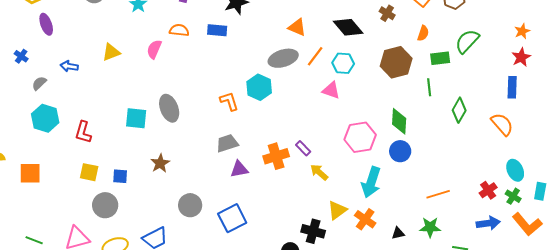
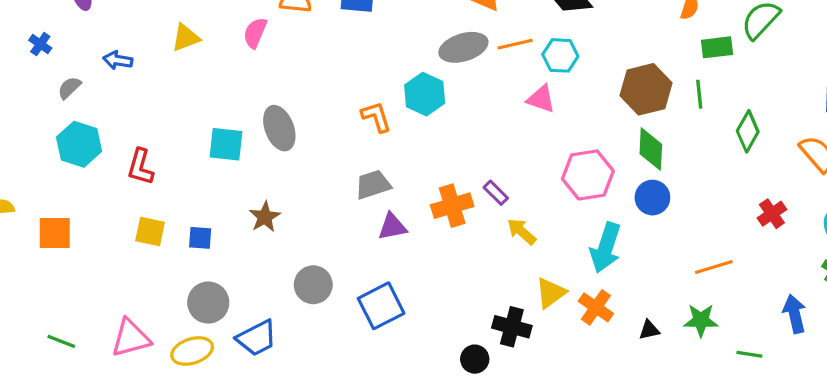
orange line: (315, 56) -> (515, 44), turned 40
brown hexagon: (396, 62) -> (646, 89), moved
red cross: (488, 190) -> (772, 214), moved
gray circle: (105, 205) -> (208, 303), moved
blue arrow: (488, 223) -> (795, 314), turned -95

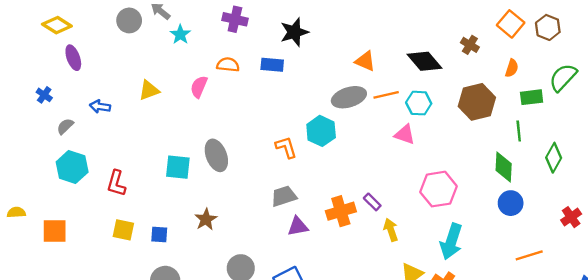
brown hexagon: (646, 89) -> (477, 102), moved
green diamond: (651, 149) -> (504, 167), moved
blue circle: (652, 198) -> (511, 203), moved
yellow arrow: (522, 231) -> (391, 230), turned 30

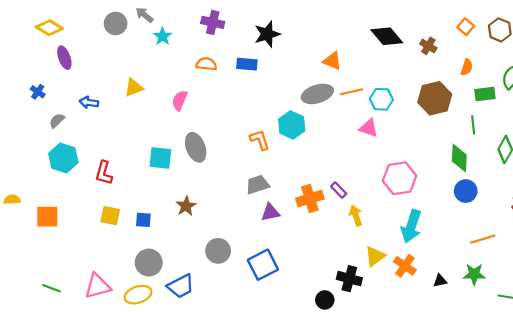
orange square: (511, 24) -> (466, 27), size x0.7
black diamond: (425, 61) -> (387, 36), moved
pink semicircle: (199, 87) -> (180, 100), moved

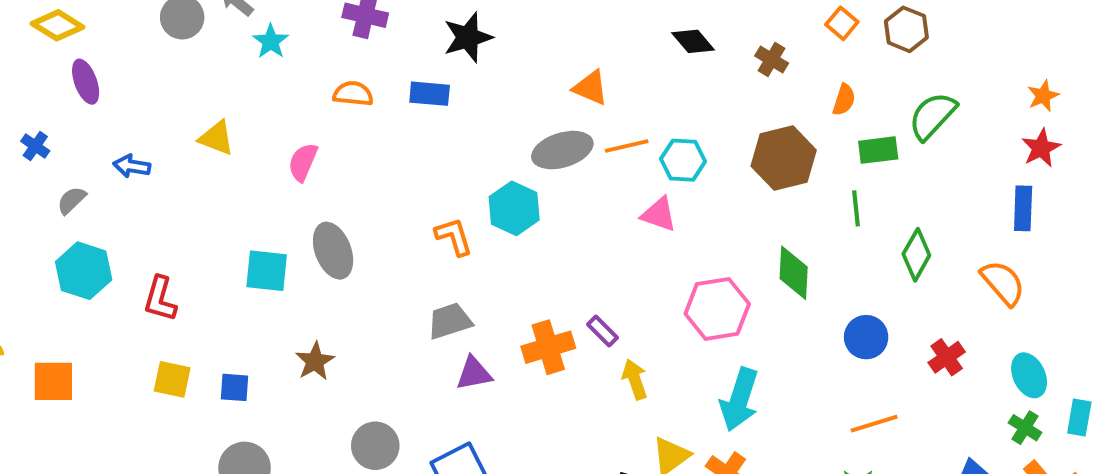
black diamond: (387, 36) -> (693, 41), size x0.7
yellow triangle: (134, 88) -> (216, 138), turned 42
green diamond: (459, 158) -> (794, 273), moved
blue circle: (466, 191) -> (866, 337), moved

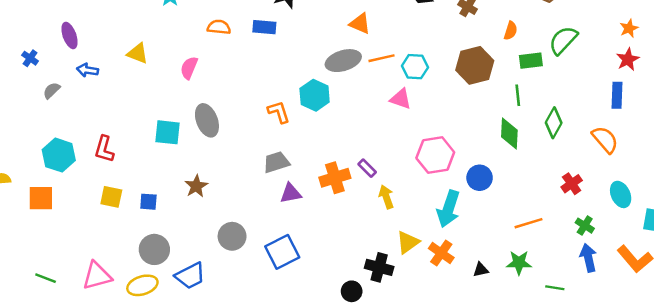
purple ellipse: (86, 82) -> (69, 35), moved
cyan hexagon: (84, 271) -> (59, 155), moved
green diamond: (794, 273) -> (509, 134), moved
blue circle: (866, 337) -> (480, 178), moved
green cross: (1025, 428) -> (585, 226), moved

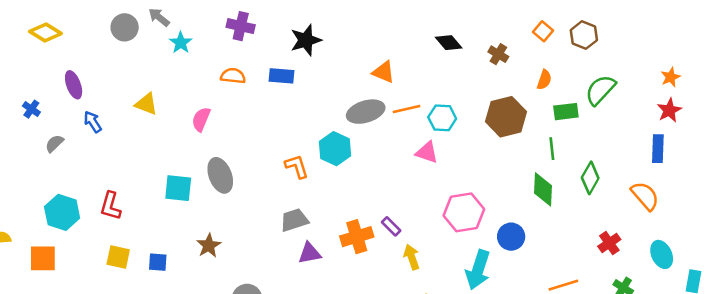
blue arrow: (87, 70) -> (93, 122), turned 48

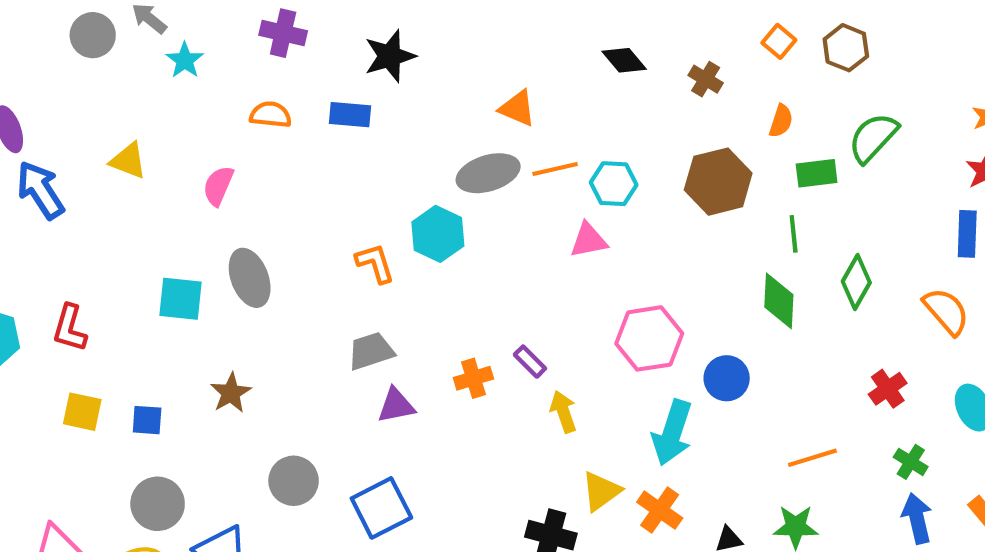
blue arrow: (93, 122) -> (40, 190), size x1.6
pink triangle: (427, 152) -> (589, 240), turned -30
orange cross: (357, 237) -> (473, 378), size x0.7

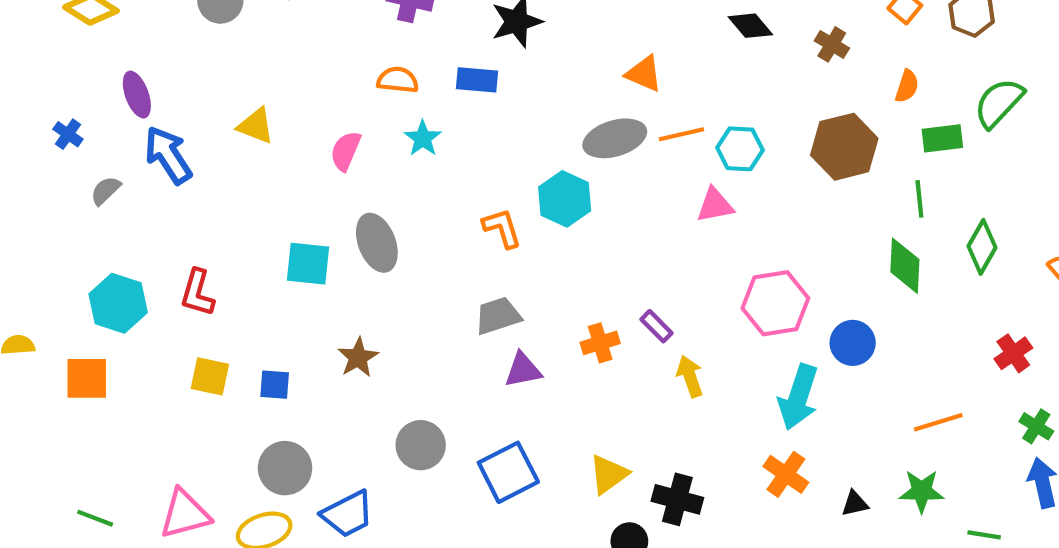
cyan star: (185, 60) -> (423, 138), moved
yellow triangle: (601, 491) -> (608, 474), moved

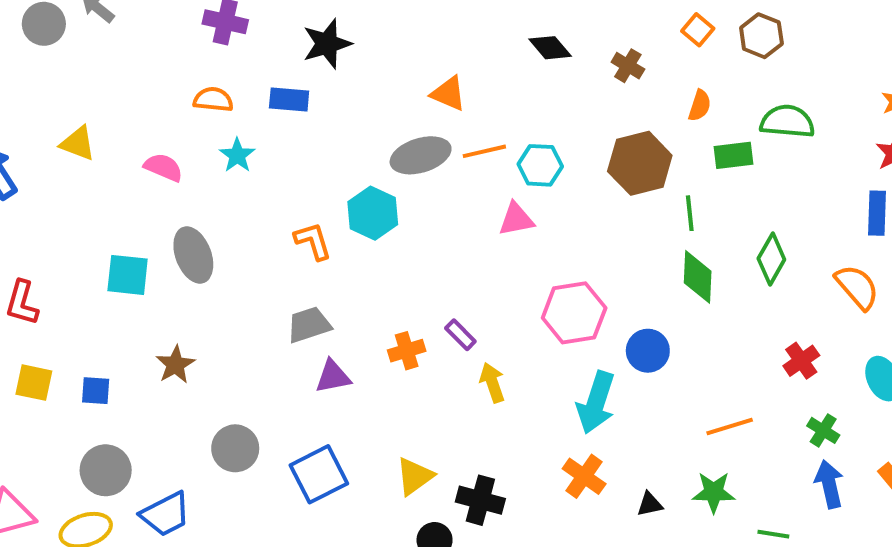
green semicircle: (999, 103) -> (787, 121), turned 52
pink semicircle: (346, 151) -> (163, 167), turned 90
green line: (919, 199) -> (690, 213), moved

